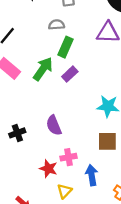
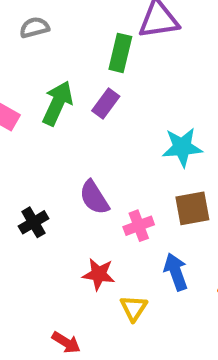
gray semicircle: (57, 25) -> (34, 28), moved
green rectangle: (66, 47) -> (120, 53), moved
pink cross: (68, 157) -> (139, 226), moved

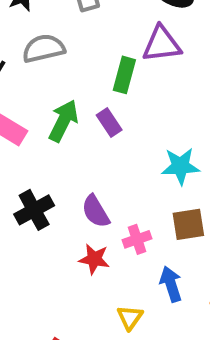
gray semicircle: (34, 28) -> (44, 48), size x1.5
purple rectangle: (106, 104) -> (109, 122), turned -72
black cross: (33, 222) -> (34, 210), moved, size x1.4
red star: (99, 274) -> (94, 259), moved

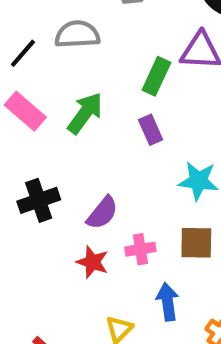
purple rectangle: (109, 122) -> (151, 130), moved
purple semicircle: (96, 211) -> (102, 213), turned -120

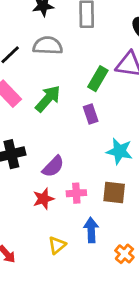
red star: (92, 262) -> (43, 199), turned 30

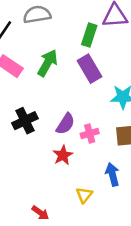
purple rectangle: (91, 114) -> (89, 69), size x1.5
pink cross: (76, 193) -> (90, 133), moved

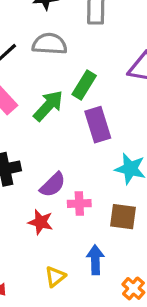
green rectangle: (89, 35) -> (84, 85), moved
red star: (63, 155) -> (41, 222), turned 30

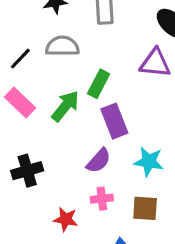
purple semicircle: (53, 185) -> (99, 161), moved

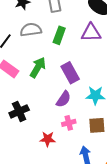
green rectangle: (99, 84) -> (59, 35), moved

